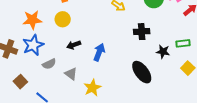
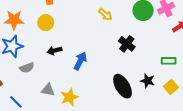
black cross: (142, 32) -> (127, 44), turned 35
black star: (163, 52) -> (147, 81), moved
gray triangle: (71, 74) -> (48, 90), moved, turned -32

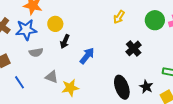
yellow arrow: (105, 14) -> (119, 17), turned 72
yellow circle: (46, 23) -> (55, 24), moved
black arrow: (54, 51) -> (65, 41), turned -64

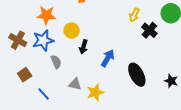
black cross: (134, 48) -> (149, 30), moved
gray semicircle: (36, 52) -> (56, 62), turned -96
black ellipse: (122, 87) -> (137, 75), moved

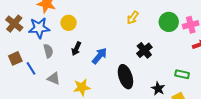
black cross: (149, 30) -> (144, 50), moved
black arrow: (83, 47) -> (76, 49), moved
gray triangle: (75, 84) -> (54, 78), moved
blue line: (44, 94) -> (31, 68), moved

